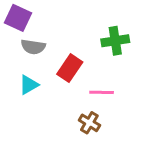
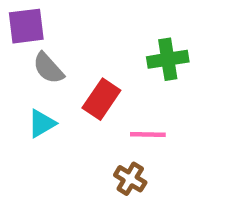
purple square: (18, 18) -> (26, 26), turned -32
gray semicircle: (33, 47) -> (48, 68), turned 40

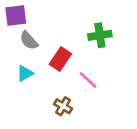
pink line: (148, 135) -> (88, 80), turned 42
brown cross: (130, 179) -> (63, 106), moved

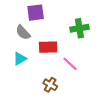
purple square: (16, 16) -> (36, 13), moved
red rectangle: (60, 59) -> (48, 47), turned 54

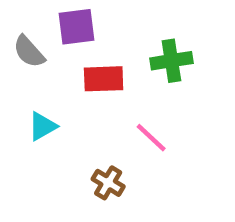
gray semicircle: (23, 32) -> (29, 52), moved
red rectangle: (48, 47) -> (104, 79), moved

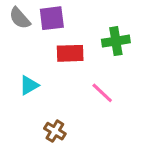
gray semicircle: (29, 52) -> (20, 18), moved
brown cross: (108, 183) -> (55, 131), moved

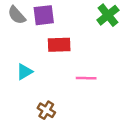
green cross: (116, 41) -> (108, 15), moved, turned -30
pink line: (102, 93) -> (86, 78), turned -42

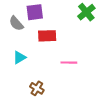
gray semicircle: (17, 15) -> (16, 23), moved

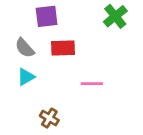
gray semicircle: (16, 23) -> (25, 48), moved

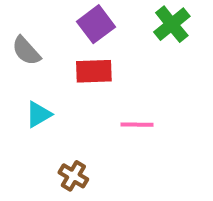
purple square: (47, 16) -> (96, 24), moved, turned -30
gray semicircle: (25, 48) -> (26, 51), moved

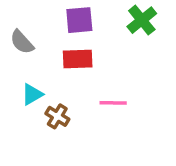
purple square: (96, 24) -> (79, 20), turned 32
brown cross: (73, 176) -> (57, 116), moved

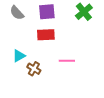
gray semicircle: (22, 42) -> (17, 13), moved

